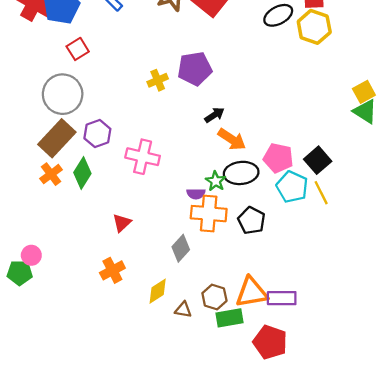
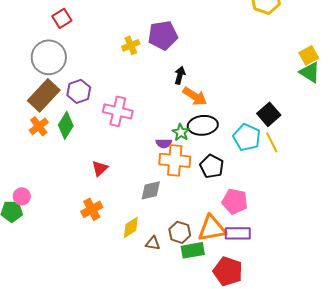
black arrow: (214, 115) -> (180, 75), turned -42
pink pentagon: (278, 158) -> (235, 201), moved
gray diamond: (181, 248) -> (151, 190), turned 35

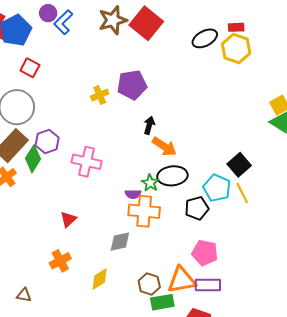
red square: (62, 18) -> (30, 68), turned -30
green diamond: (66, 125) -> (33, 159), moved
black pentagon: (212, 166) -> (197, 208), moved, turned 30
brown triangle: (153, 243) -> (24, 295), moved

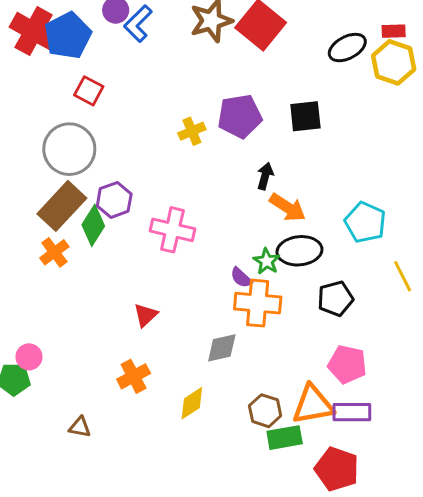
black square: (239, 165) -> (305, 116), moved, turned 35
cyan pentagon: (217, 188) -> (365, 222), moved
purple semicircle: (133, 194) -> (241, 278), turned 42

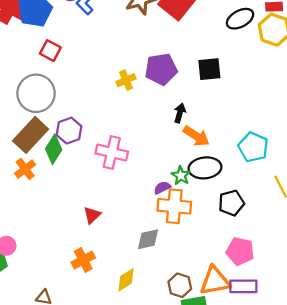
purple semicircle: (241, 278) -> (162, 188), turned 112

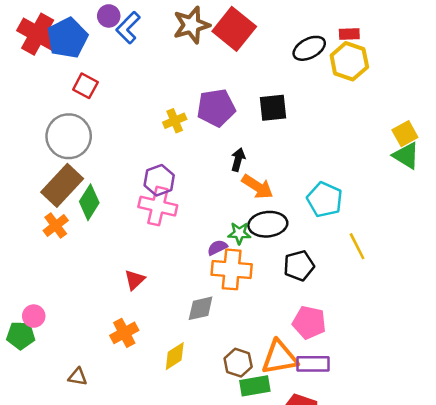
purple hexagon: (69, 131) -> (159, 180), moved
green star: (181, 176) -> (239, 233), turned -30

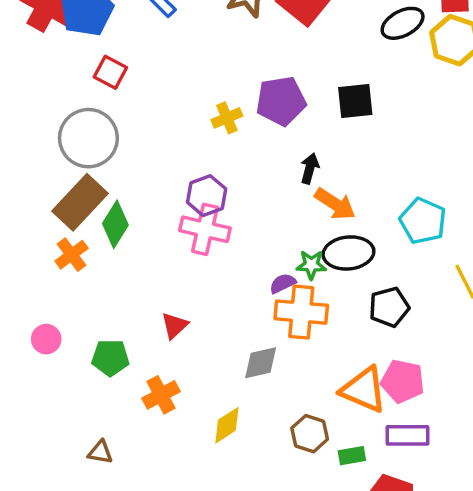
pink circle: (34, 316) -> (46, 339), moved
green pentagon: (21, 335) -> (110, 358), moved
orange triangle: (279, 357) -> (364, 390), moved, turned 33
green rectangle: (255, 386) -> (352, 456), moved, size x0.7

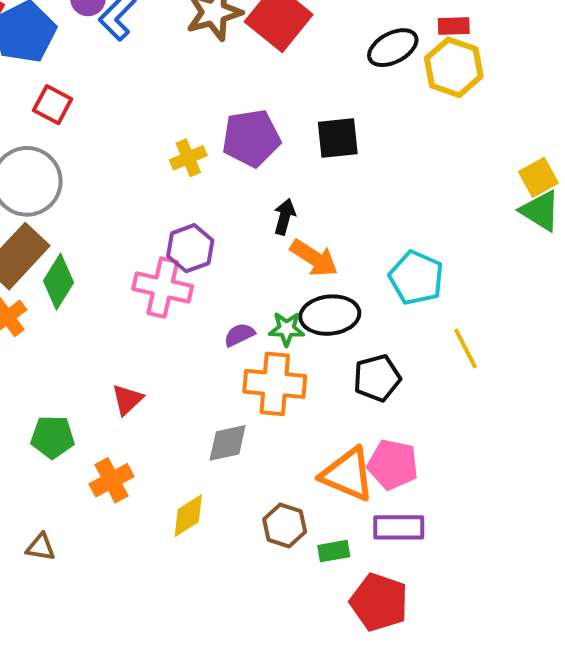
purple hexagon: (207, 196) -> (190, 248), moved
purple semicircle: (283, 283) -> (239, 335), moved

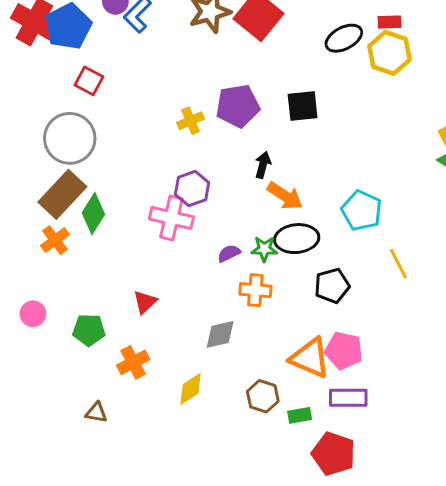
orange cross: (275, 384) -> (255, 290), size x0.7
brown triangle: (41, 547) -> (96, 412), moved

